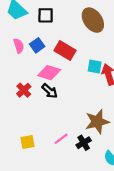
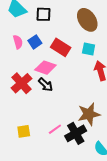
cyan square: (95, 66) -> (89, 49), moved
red cross: (24, 90) -> (22, 83), size x1.5
black cross: (84, 143) -> (76, 133), size x1.5

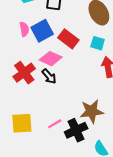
blue square: (35, 42) -> (42, 31), size x1.5
yellow square: (24, 131) -> (22, 123), size x1.5

